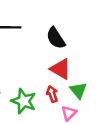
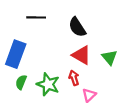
green triangle: (78, 90) -> (110, 57), moved

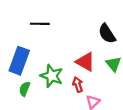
black semicircle: (77, 27) -> (107, 34), moved
green star: (48, 84) -> (52, 76), moved

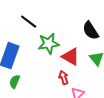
black line: (40, 24) -> (29, 22), turned 36
green star: (52, 76) -> (49, 44), moved, turned -30

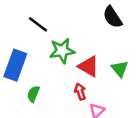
black semicircle: (91, 31) -> (113, 17), moved
green semicircle: (15, 82) -> (33, 94), moved

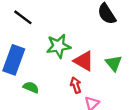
black line: (38, 24) -> (23, 17), moved
green semicircle: (33, 94) -> (31, 87), turned 91

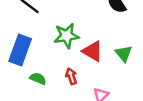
red arrow: (76, 85) -> (71, 76), moved

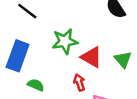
red arrow: (71, 76) -> (79, 83), moved

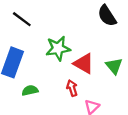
green semicircle: (36, 85) -> (30, 90), turned -35

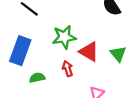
red arrow: (72, 88) -> (68, 69), moved

